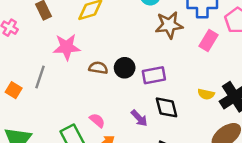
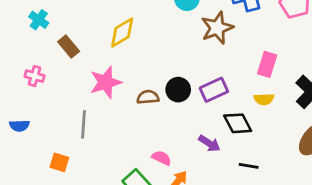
pink rectangle: (208, 41) -> (267, 64), moved
orange square: (14, 90) -> (59, 162), moved
yellow semicircle: (206, 94) -> (264, 99), moved

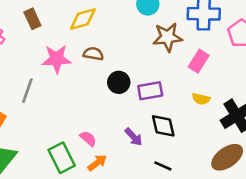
pink rectangle: (267, 64) -> (199, 61), moved
brown semicircle: (148, 97) -> (93, 54), moved
yellow semicircle: (264, 99) -> (201, 99), moved

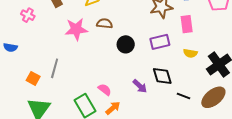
pink rectangle: (199, 61) -> (187, 24), turned -36
gray line: (27, 91) -> (55, 68), moved
purple rectangle: (150, 91) -> (160, 42), moved
black line: (163, 166) -> (183, 96), moved

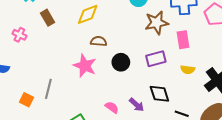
pink star: (76, 29) -> (85, 66), moved, turned 30
pink semicircle: (105, 90) -> (112, 107), moved

